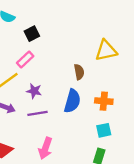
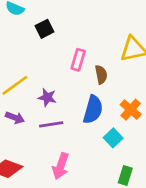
pink rectangle: (25, 60) -> (78, 60), moved, turned -30
orange cross: (104, 101) -> (131, 110), turned 36
cyan square: (104, 130) -> (113, 138), moved, turned -32

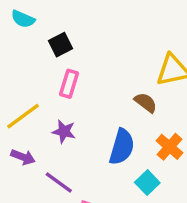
pink rectangle: (78, 60) -> (69, 84), moved
brown semicircle: (101, 75) -> (146, 103), moved, turned -42
purple line: (51, 124) -> (59, 183), moved, turned 45

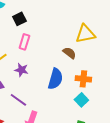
orange cross: (170, 147) -> (83, 79), turned -35
cyan square: (147, 183) -> (81, 100), moved

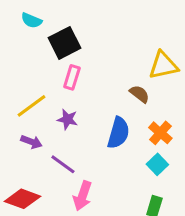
black square: (19, 19) -> (64, 43), size x1.5
orange cross: (83, 79) -> (160, 133), turned 35

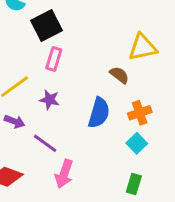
orange cross: (160, 133) -> (140, 113), turned 30

